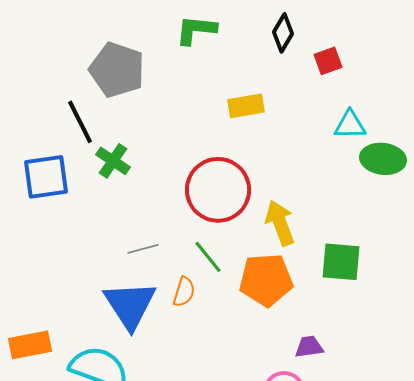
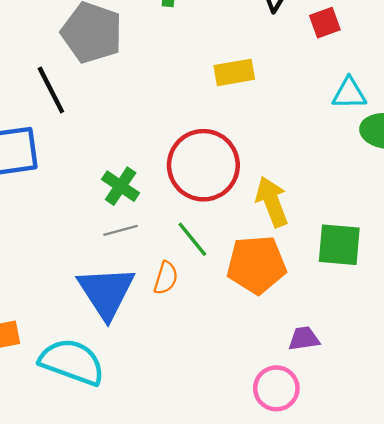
green cross: (113, 161) -> (121, 186), moved

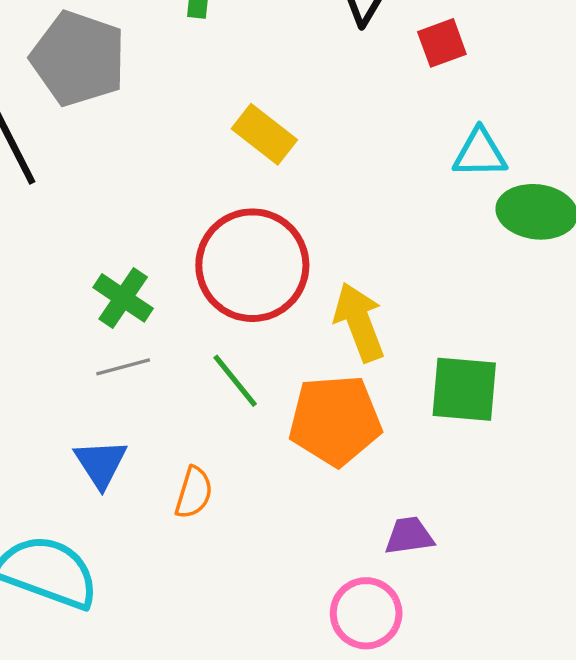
yellow rectangle: (234, 72) -> (264, 134), moved, turned 48
orange semicircle: (166, 278) -> (194, 493), moved
blue triangle: (106, 292) -> (101, 463), size x0.6

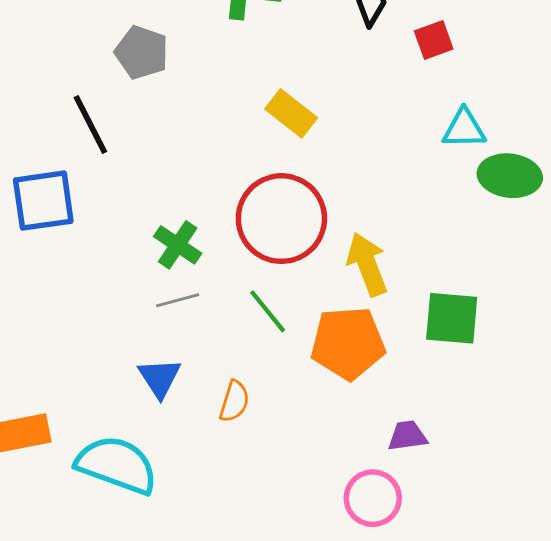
gray pentagon: (78, 58) -> (142, 52), size x0.7

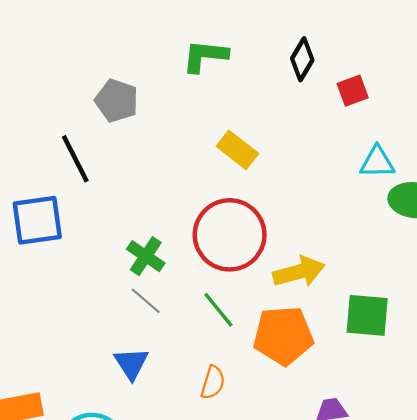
yellow arrow: (367, 264) -> (299, 272), turned 96
gray line: (178, 300) -> (146, 301), turned 56
orange semicircle: (234, 401) -> (213, 382), moved

